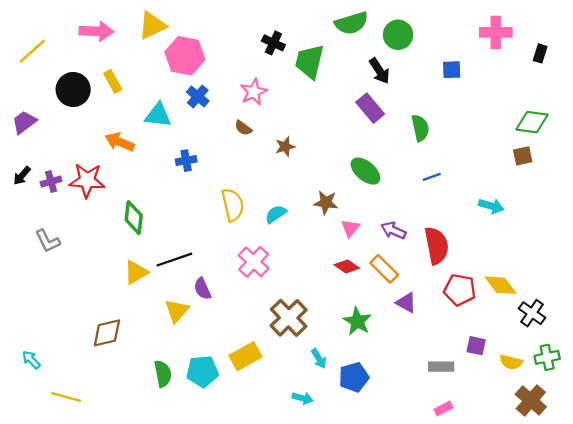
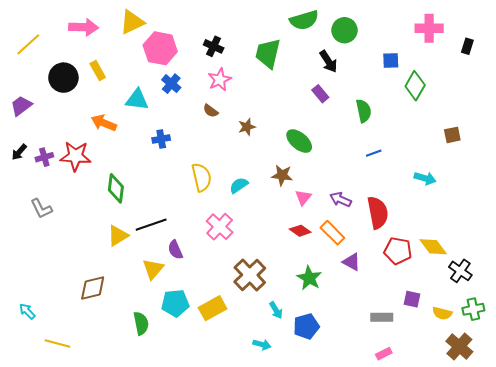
black cross: (273, 43) -> (214, 46), moved
purple rectangle: (370, 108) -> (320, 94), size x0.7
green diamond: (532, 122) -> (415, 86), moved, turned -68
green ellipse: (365, 171) -> (299, 141), moved
cyan pentagon: (202, 371) -> (175, 303), moved

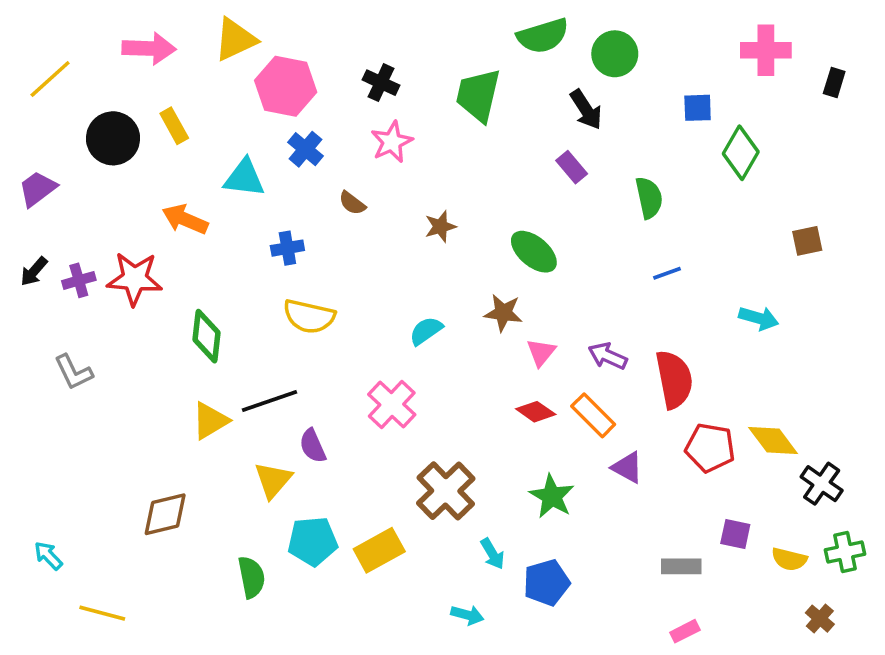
brown semicircle: (211, 111) -> (352, 203), moved
yellow semicircle: (201, 177) -> (309, 316), moved, turned 116
brown cross: (459, 347) -> (820, 619), size x0.6

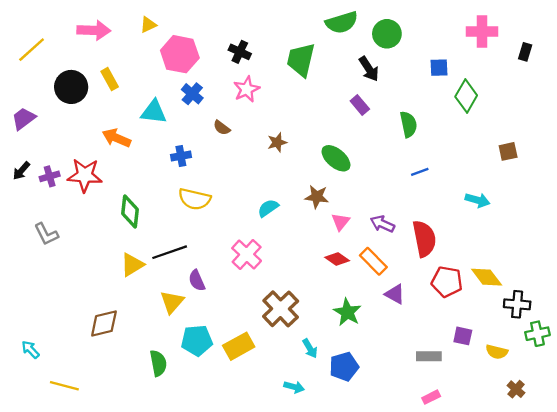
yellow triangle: (235, 39) -> (148, 25), size x0.6
black cross: (822, 484) -> (517, 304), turned -30
green cross: (845, 552) -> (537, 334), moved

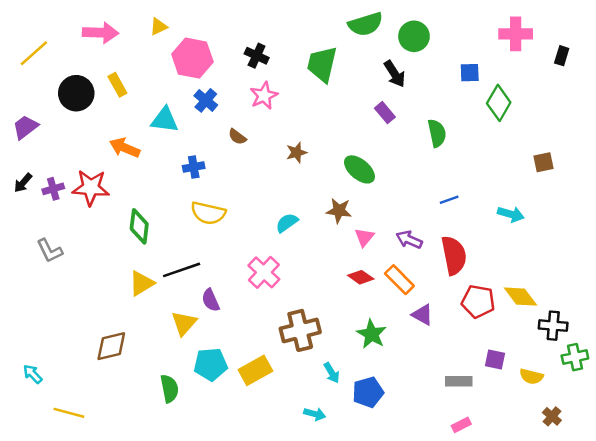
blue line: (420, 172) -> (449, 200), moved
brown cross: (281, 309) -> (300, 330), turned 30

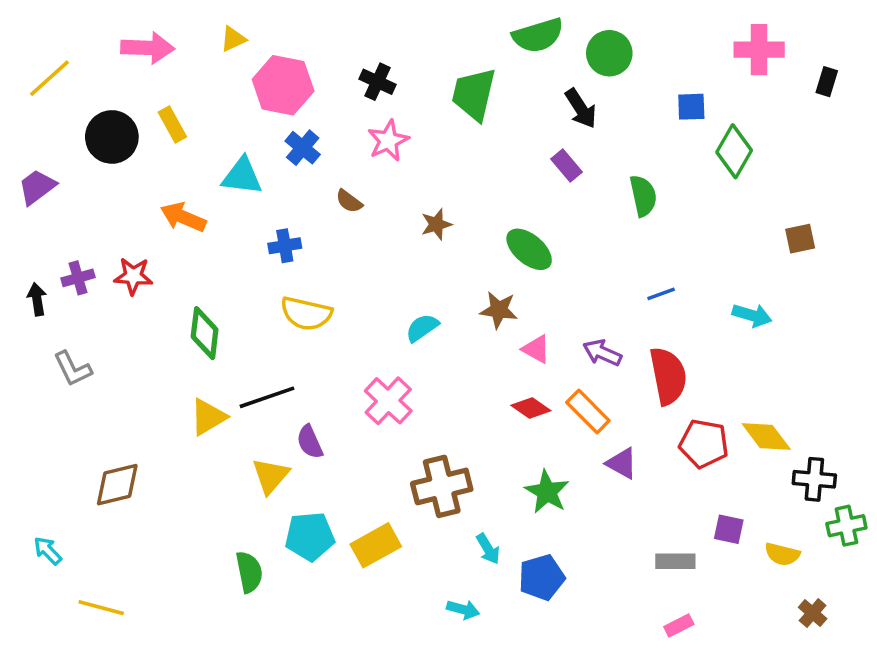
black arrow: (23, 183) -> (37, 299), moved, turned 130
red star: (91, 188) -> (133, 276), size x0.7
pink triangle: (364, 237) -> (536, 349), turned -40
brown diamond: (111, 346) -> (117, 485), moved

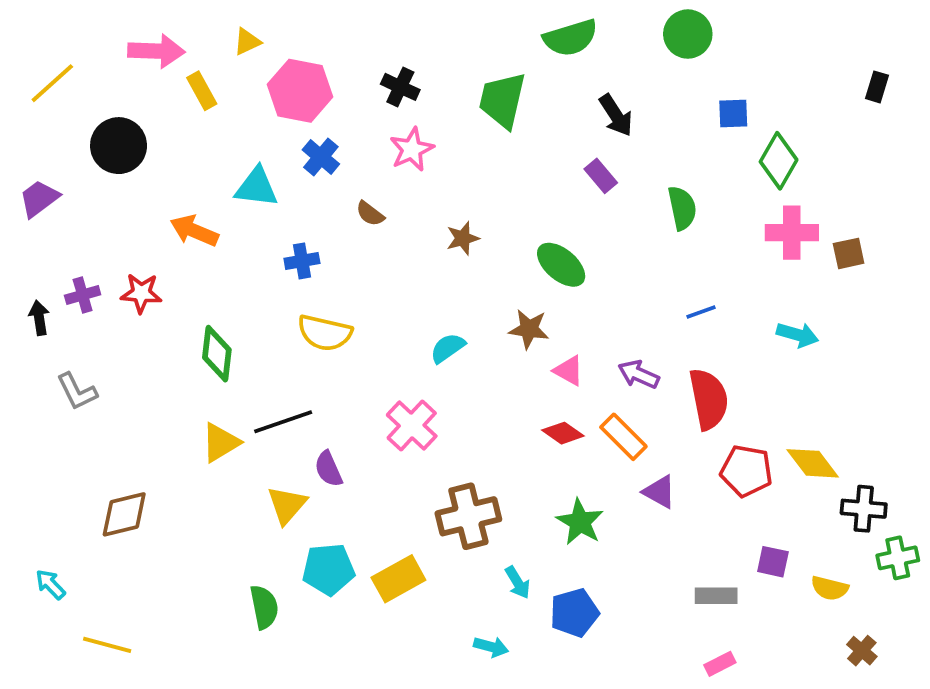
pink cross: (759, 50) -> (792, 233), moved
green circle: (609, 53) -> (688, 34), moved
yellow rectangle: (172, 125) -> (202, 91), moved

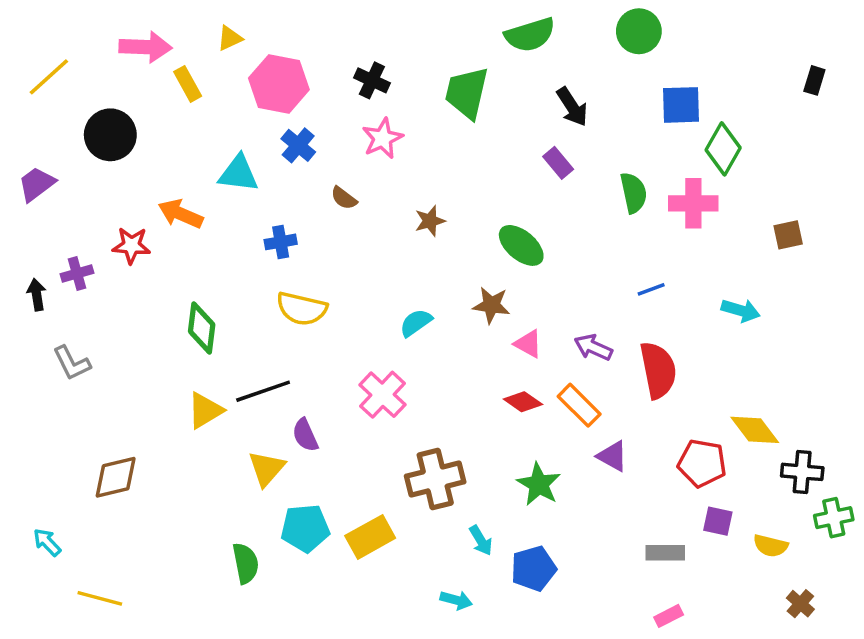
blue square: (733, 113) -> (681, 105), size x1.4
pink cross: (792, 233) -> (693, 203), moved
red star: (141, 293) -> (131, 245), moved
red pentagon: (746, 471) -> (702, 463), moved

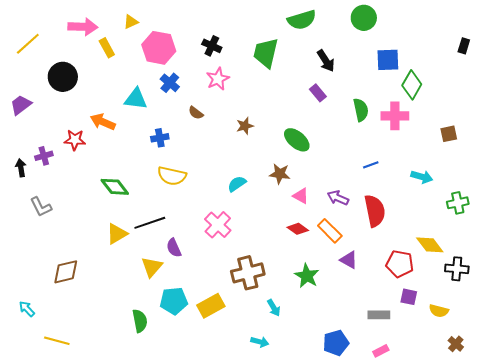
green diamond: (202, 328) -> (115, 187), turned -44
green cross: (834, 518) -> (458, 203), moved
blue pentagon: (533, 569) -> (336, 343), moved

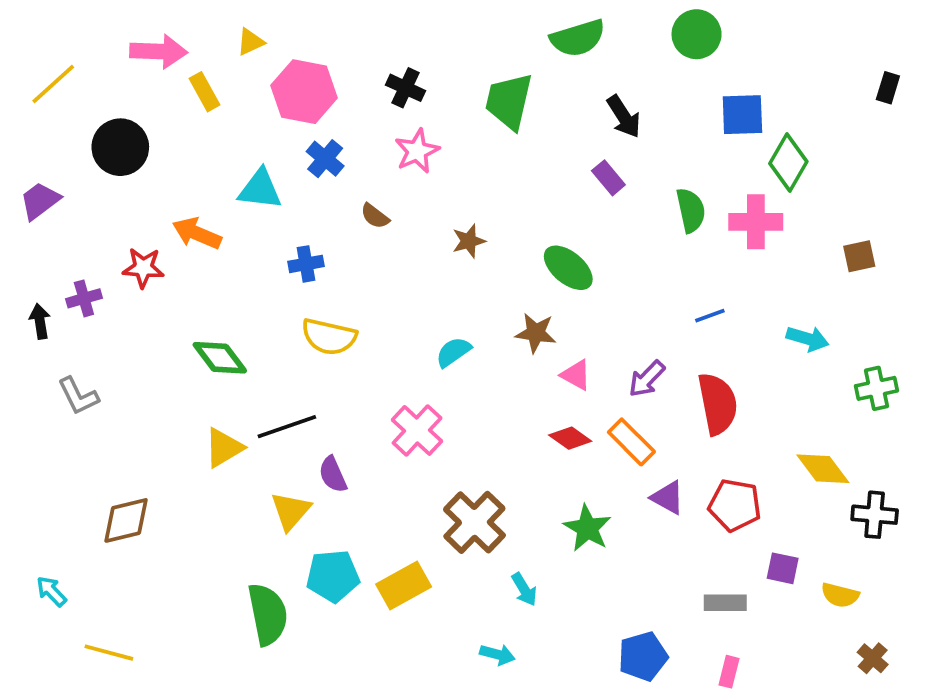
purple arrow: (338, 198) -> (647, 379), turned -70
red pentagon: (400, 264) -> (735, 505), moved
brown cross: (248, 273) -> (474, 522), turned -32
green semicircle: (140, 321) -> (268, 614), size x1.4
pink rectangle: (381, 351) -> (729, 672), turned -49

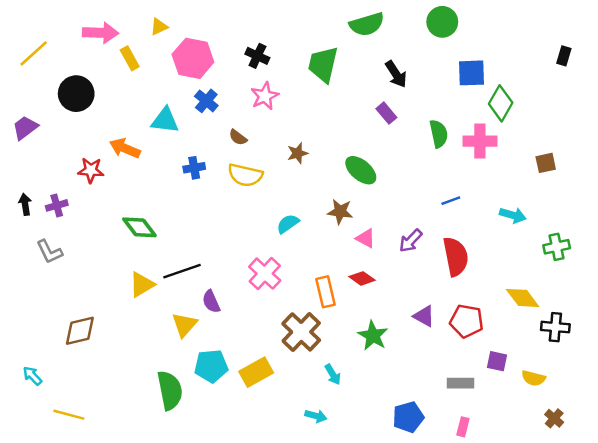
purple cross: (84, 298) -> (57, 205), moved
yellow semicircle: (329, 337) -> (245, 175), moved
orange rectangle: (631, 442) -> (326, 292), moved, turned 32

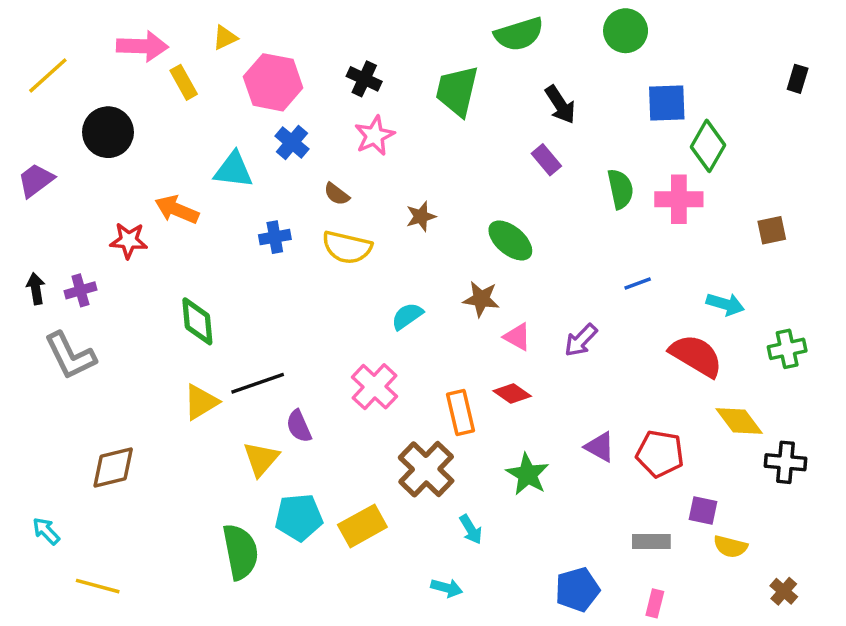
green diamond: (139, 227) -> (197, 321), turned 32
gray L-shape: (49, 252) -> (70, 356), size x1.4
red semicircle: (456, 257) -> (696, 356), moved, turned -48
yellow semicircle: (533, 378) -> (730, 547), moved

